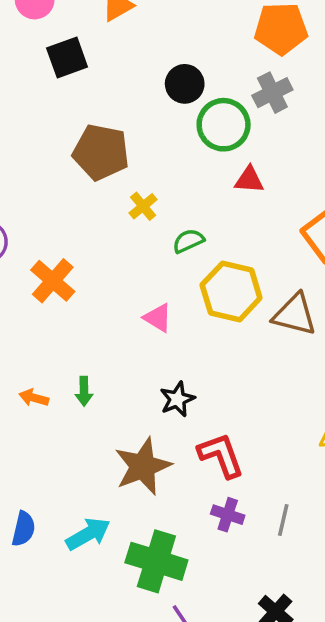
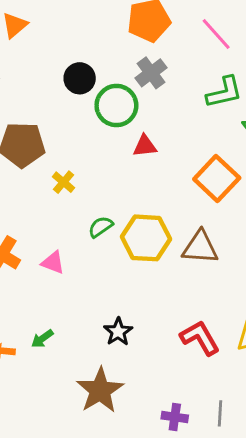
green semicircle: (188, 241) -> (101, 227), moved
pink triangle: (158, 318) -> (53, 263), moved
green arrow: (84, 391) -> (42, 339), turned 65
red L-shape: (221, 455) -> (200, 338), moved

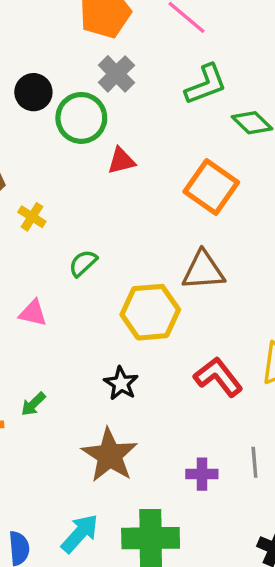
yellow hexagon: (146, 238) -> (150, 312), moved

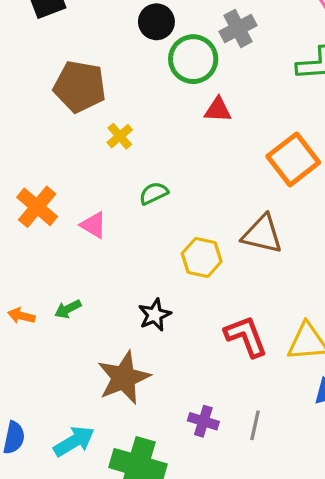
yellow hexagon: (150, 312) -> (202, 257), size x0.7

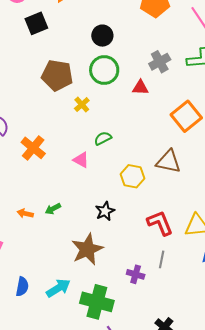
gray cross: (238, 28) -> (160, 62), moved
green circle: (193, 59) -> (104, 70), moved
pink triangle: (93, 225) -> (81, 160), moved
gray line: (255, 425) -> (162, 259), moved

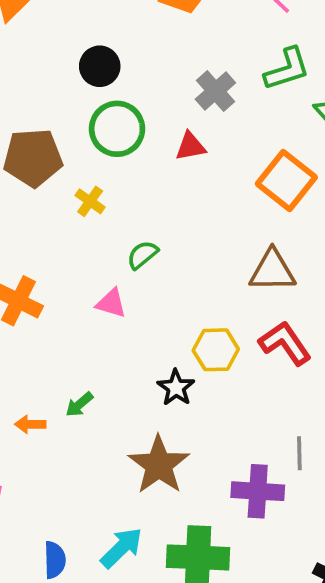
yellow hexagon: (132, 176) -> (216, 350), moved
red L-shape: (160, 223) -> (285, 343), moved
purple cross: (136, 274) -> (258, 491), size x1.5

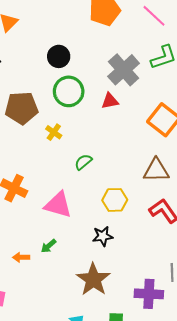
gray cross: (215, 91) -> (124, 70), size x1.4
pink triangle: (111, 303) -> (58, 205), moved, size x1.6
yellow hexagon: (216, 350) -> (115, 200), moved
black star: (176, 388) -> (103, 236), turned 30

